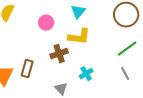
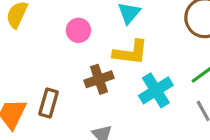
cyan cross: (86, 74) -> (156, 90), moved, size x1.5

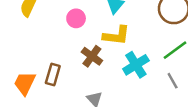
brown cross: (99, 79) -> (92, 56), turned -35

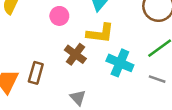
cyan cross: (136, 65) -> (120, 63), turned -35
gray line: (173, 81) -> (157, 79), turned -42

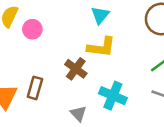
pink circle: (59, 16) -> (32, 29), moved
cyan cross: (120, 63) -> (113, 96), moved

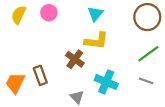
pink circle: (32, 29) -> (49, 13), moved
brown rectangle: (35, 88) -> (40, 75), turned -36

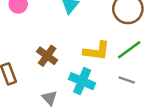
yellow L-shape: (96, 41) -> (97, 51), moved

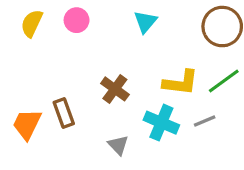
gray line: (127, 80) -> (205, 121), moved, turned -42

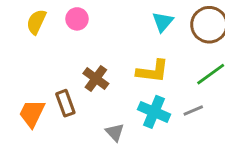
cyan triangle: (145, 22) -> (163, 22), moved
yellow L-shape: (181, 83) -> (153, 71), moved
brown cross: (115, 89) -> (96, 78), moved

